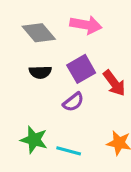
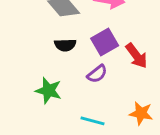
green star: (34, 140) -> (49, 91), moved

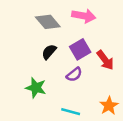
black semicircle: (65, 45) -> (49, 52), turned 133
orange star: (141, 113) -> (109, 106), turned 30

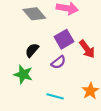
black semicircle: (49, 52) -> (32, 50), moved

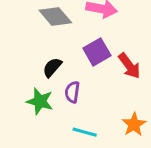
purple semicircle: (58, 62) -> (72, 92), moved, turned 136

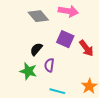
purple square: (97, 52) -> (65, 39), turned -36

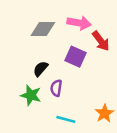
gray diamond: (38, 16) -> (43, 29), turned -50
red arrow: (86, 48) -> (101, 41), moved

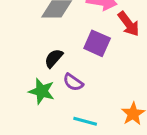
purple semicircle: (56, 88) -> (73, 82), turned -63

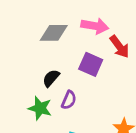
purple semicircle: (73, 82) -> (69, 100), turned -102

